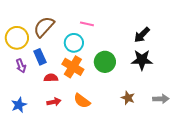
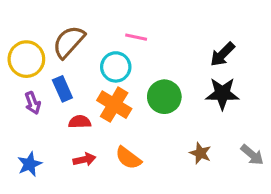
gray arrow: (161, 99) -> (252, 155), turned 42

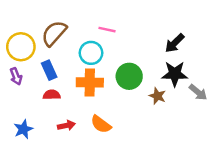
purple arrow: (33, 103) -> (16, 76), moved
orange cross: (114, 105) -> (90, 82), turned -30
red semicircle: (80, 122) -> (52, 95), moved
brown star: (200, 153) -> (157, 96), moved
gray arrow: (252, 155) -> (198, 92), moved

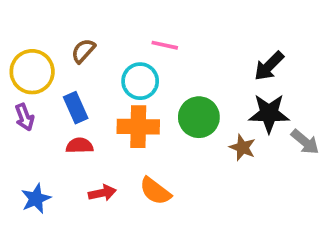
brown semicircle: (54, 33) -> (83, 51), size x0.6

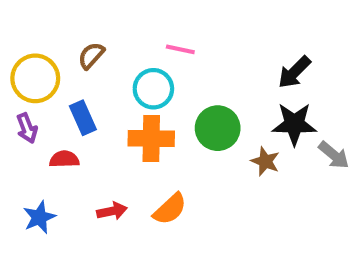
red semicircle: (79, 146) -> (64, 159), moved
orange semicircle: (155, 191) -> (170, 209), turned -80

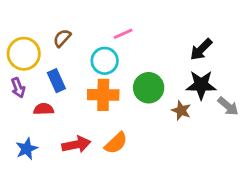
pink line: (180, 49) -> (123, 34), turned -36
red arrow: (112, 211) -> (76, 144), size x1.4

